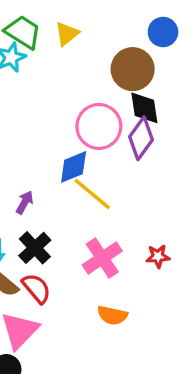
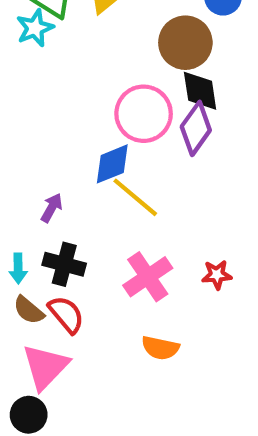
black cross: (35, 248) -> (64, 264), turned -32

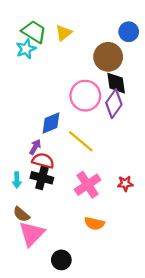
blue diamond: (112, 164) -> (51, 123), moved
brown semicircle: (29, 310) -> (21, 214), moved
red semicircle: (66, 314) -> (43, 161), moved, turned -35
black circle: (29, 415) -> (61, 260), moved

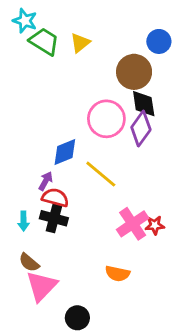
cyan star: (26, 49) -> (25, 21), moved, turned -30
pink cross: (88, 185) -> (133, 224), moved

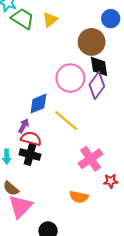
red star: (155, 225) -> (111, 181), moved

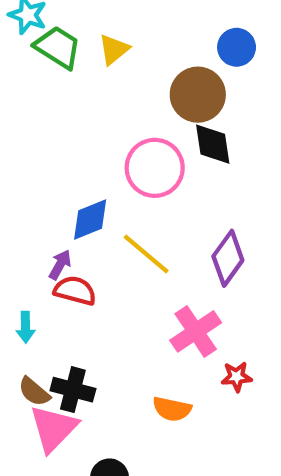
purple diamond: (97, 85) -> (228, 258), moved
black cross: (30, 154) -> (73, 390), moved

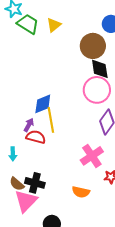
pink circle: (155, 168) -> (97, 90), moved
yellow line: (146, 254) -> (51, 120), moved, turned 40

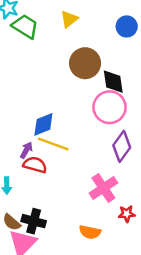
yellow triangle: (54, 25) -> (69, 19), moved
brown circle: (93, 46) -> (85, 63), moved
yellow line: (51, 120) -> (53, 144), turned -60

